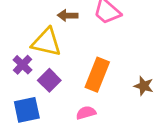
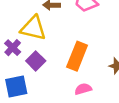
pink semicircle: (86, 113) -> (83, 89), moved

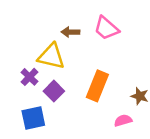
pink semicircle: (83, 89) -> (123, 120), moved

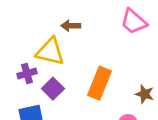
pink trapezoid: (106, 28) -> (134, 22), moved
purple cross: (29, 77) -> (27, 74), turned 30

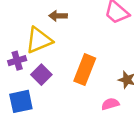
yellow triangle: (50, 52) -> (39, 40), turned -36

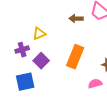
brown arrow: (58, 16) -> (76, 19), moved
yellow triangle: (39, 40) -> (39, 34), size x0.6

